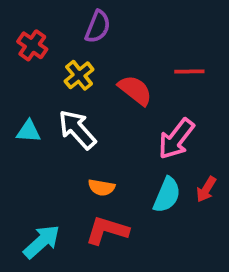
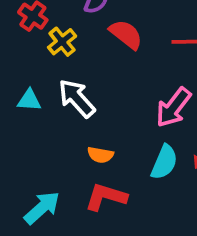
yellow cross: (79, 75) -> (62, 42), moved
red semicircle: (135, 90) -> (126, 34), moved

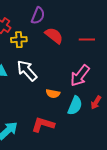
yellow cross: (62, 42) -> (19, 40), turned 35
orange semicircle: (100, 155) -> (53, 94), moved

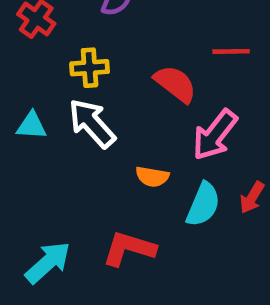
red semicircle: (54, 36) -> (175, 84), moved
yellow cross: (19, 40) -> (90, 68), moved

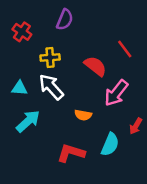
red line: (231, 51) -> (125, 49), turned 54
cyan semicircle: (203, 204) -> (110, 144), moved
cyan arrow: (48, 262) -> (28, 121), moved

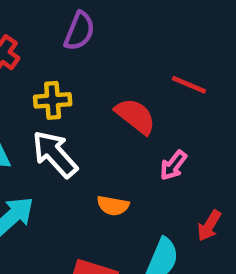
red line: (125, 49) -> (189, 85), turned -30
pink arrow: (116, 93) -> (173, 165), size x0.6

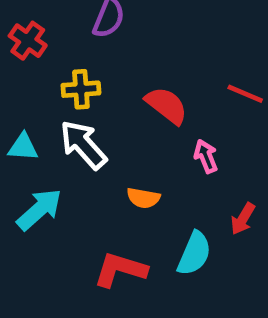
red line: (189, 85) -> (245, 94), moved
pink arrow: (173, 165) -> (206, 156), turned 120

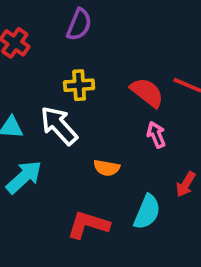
yellow cross: (81, 89) -> (79, 85), moved
red semicircle: (167, 105) -> (147, 92), moved

